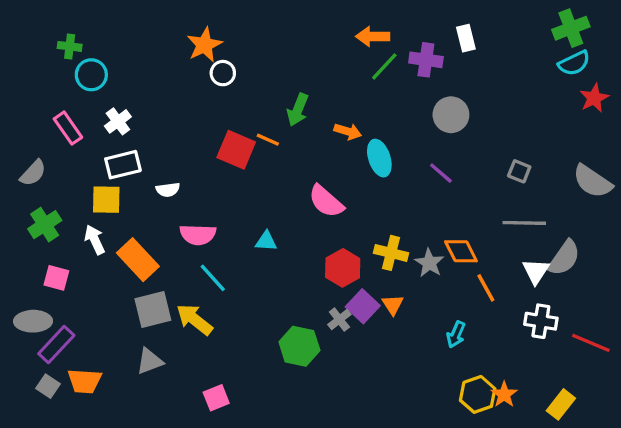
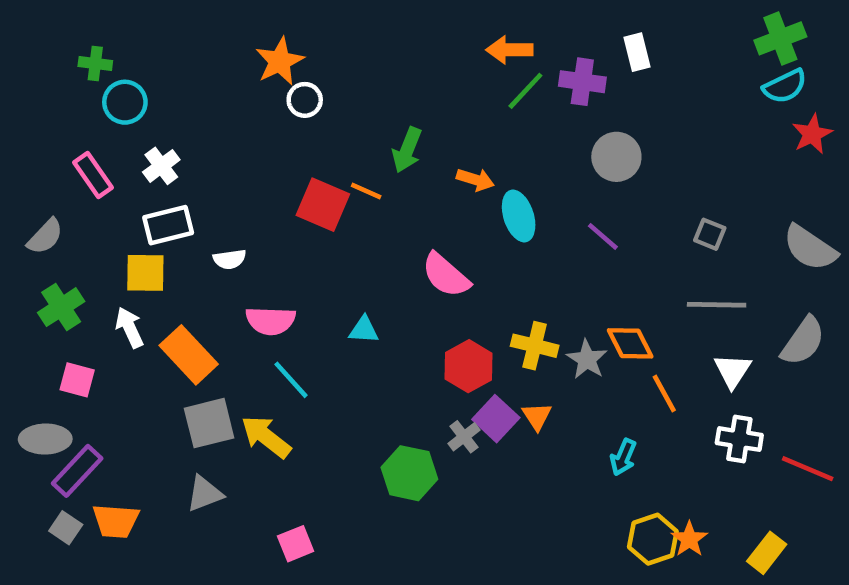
gray semicircle: (564, 258) -> (803, 341), moved

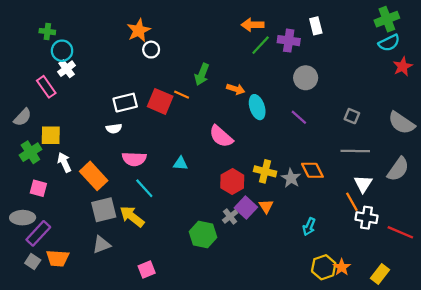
white cross: (161, 166) -> (67, 69), moved
white rectangle: (168, 225) -> (125, 103), moved
yellow square: (145, 273) -> (51, 135), moved
orange line: (664, 394) -> (352, 202), moved

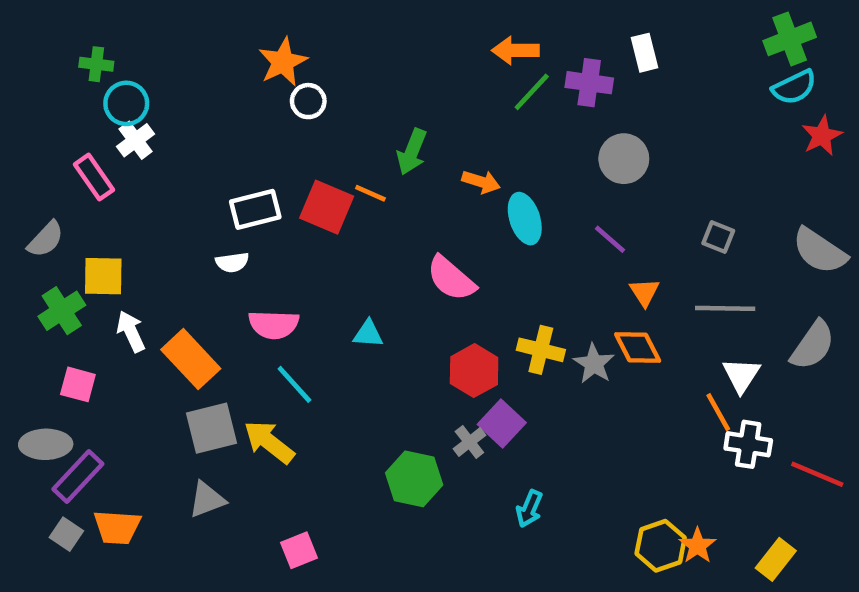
orange triangle: (266, 206) -> (645, 292), moved
cyan arrow: (309, 227) -> (529, 509), moved

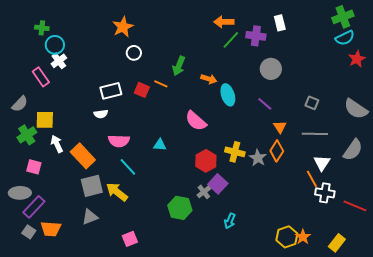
white circle: (308, 101) -> (134, 53), moved
red square: (327, 207) -> (142, 90), size x0.7
orange diamond: (638, 348) -> (277, 151), turned 60

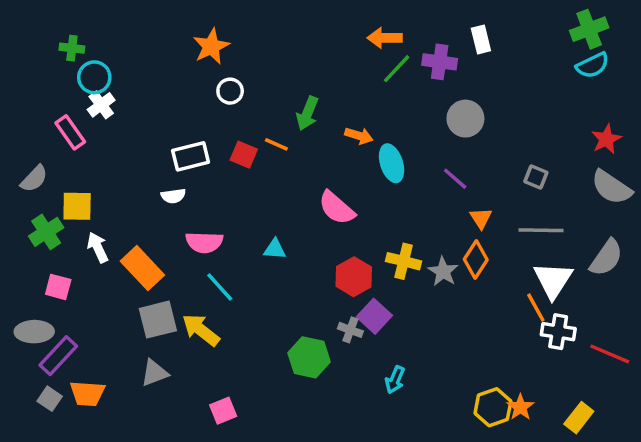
red star: (357, 59) -> (606, 139), moved
white triangle: (322, 163) -> (553, 280), size x1.4
gray cross: (204, 192) -> (350, 330), turned -32

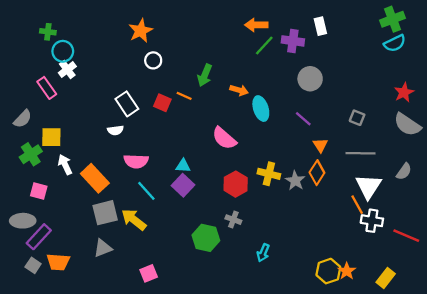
white rectangle: (191, 156) -> (127, 104), turned 70
gray semicircle: (606, 258) -> (404, 171), size x0.7
purple square: (374, 316) -> (183, 185), moved

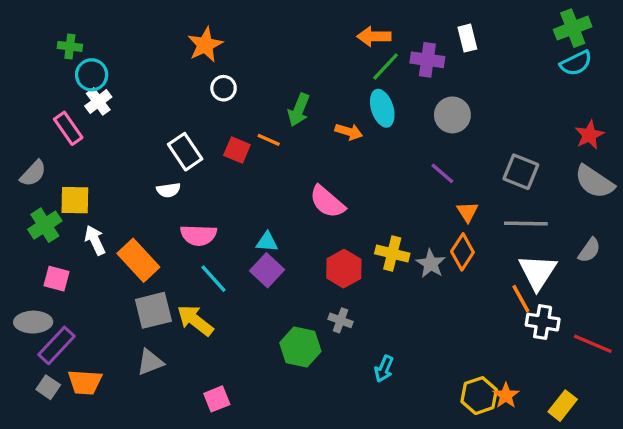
cyan ellipse: (261, 109) -> (382, 108), moved
gray square: (357, 118) -> (521, 172), size x1.5

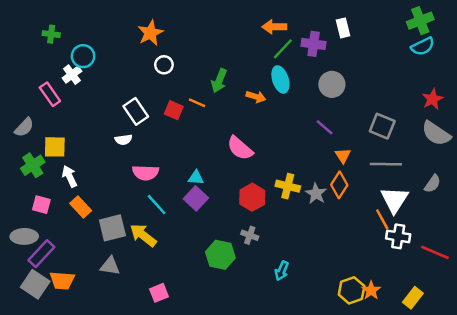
cyan circle: (92, 75) -> (83, 56), moved
orange rectangle: (138, 260) -> (81, 207), moved, size x0.7
gray triangle: (150, 362) -> (110, 266), turned 30
gray square: (48, 387) -> (35, 284), size x1.6

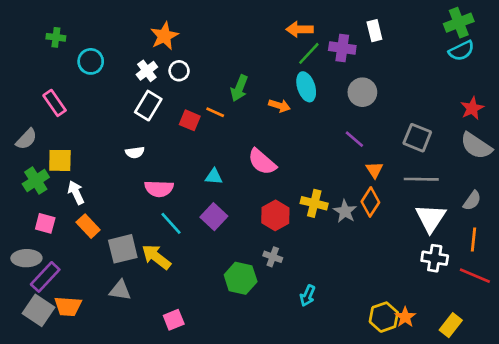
white cross: (72, 75) -> (147, 71), moved
white rectangle: (136, 111) -> (148, 106), moved, turned 65
cyan triangle: (196, 178) -> (214, 177), moved
orange line: (382, 219) -> (473, 239), moved, turned 35

